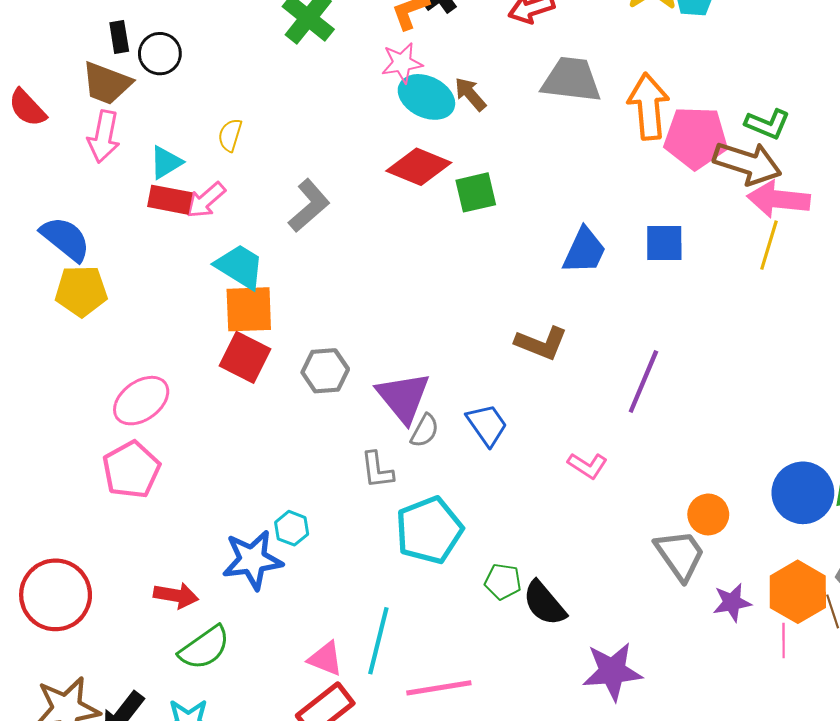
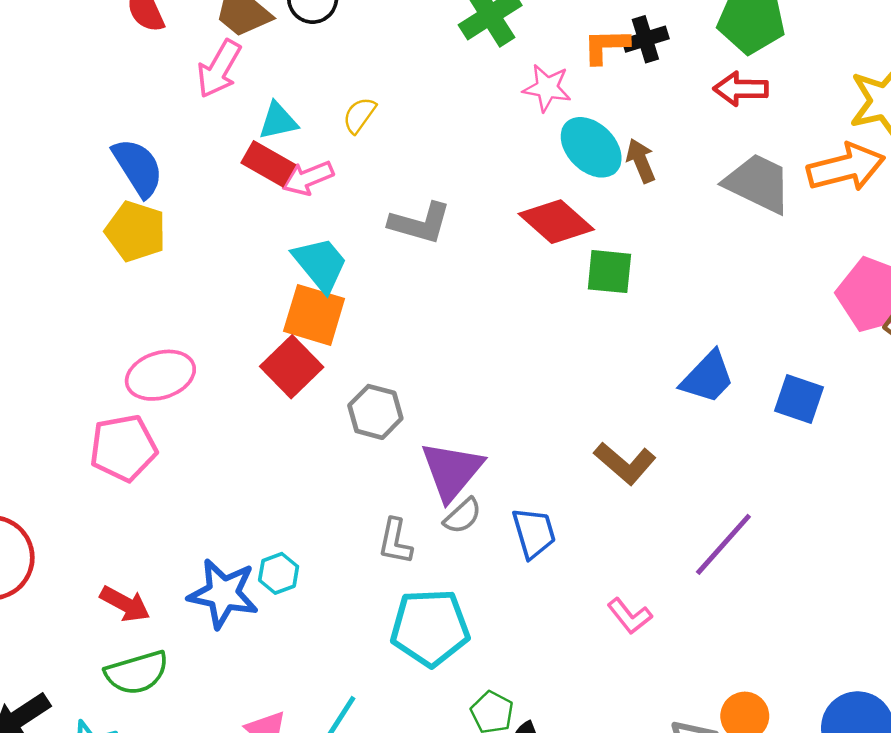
pink star: (402, 63) -> (547, 88), moved
orange arrow: (648, 106) -> (846, 167), moved, turned 62
gray L-shape: (309, 206) -> (420, 223), turned 38

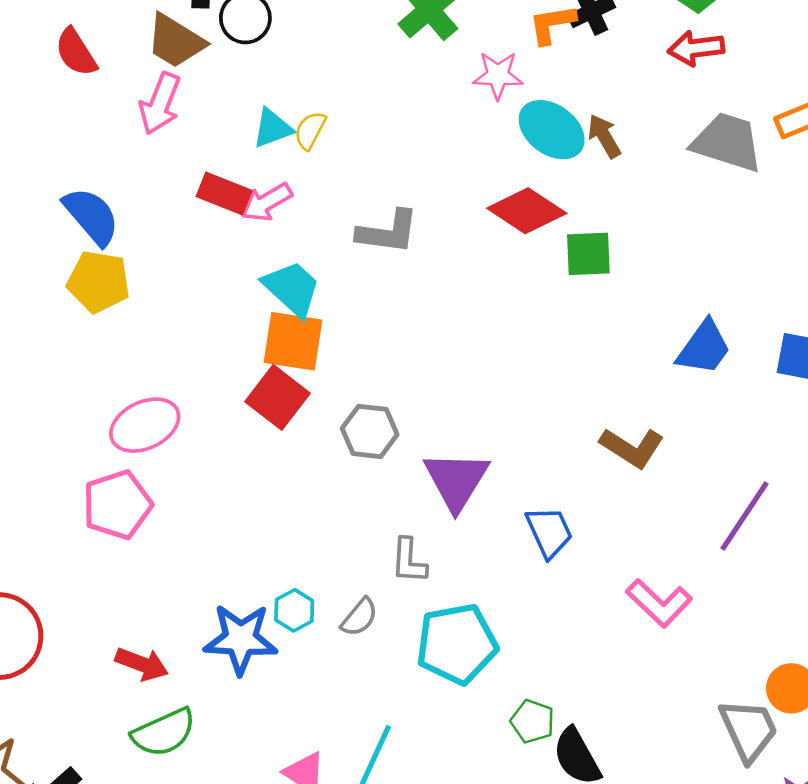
cyan triangle: (278, 121) -> (272, 128), moved
gray semicircle: (463, 516) -> (359, 617), moved
pink L-shape: (630, 616) -> (659, 603), size x1.4

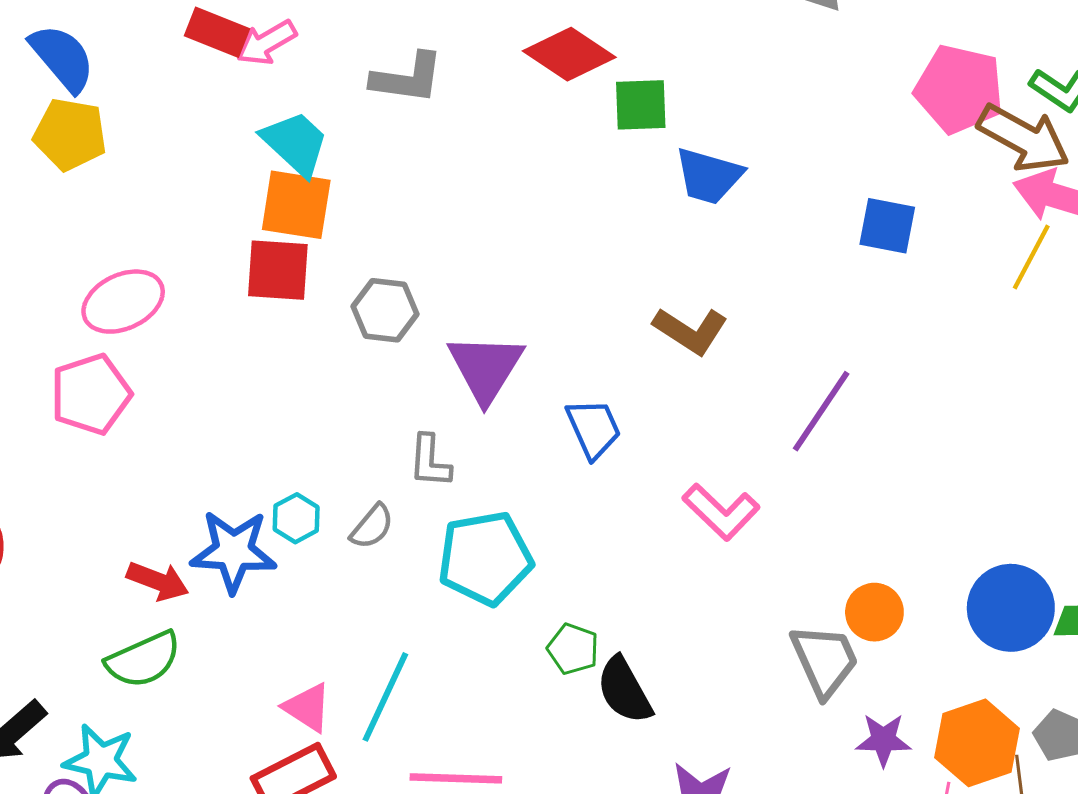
blue trapezoid: (704, 348) -> (709, 176), moved, turned 70
red square: (278, 397) -> (278, 270), turned -34
red arrow: (142, 664) -> (158, 581), moved

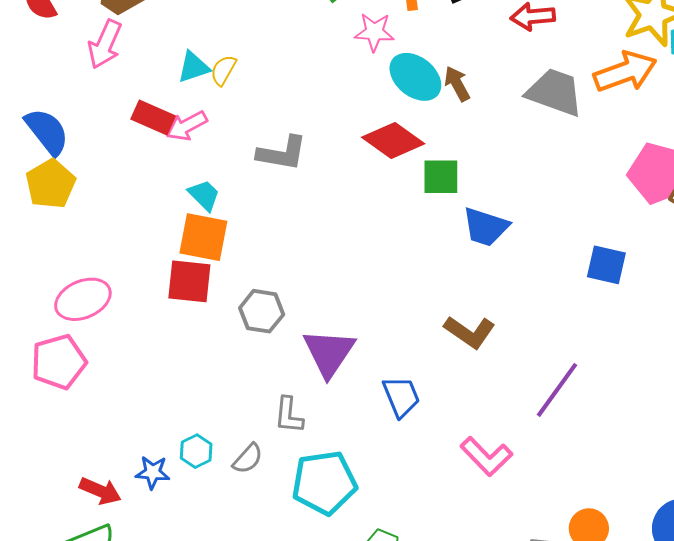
yellow pentagon: (70, 134) -> (51, 184), turned 30
cyan trapezoid: (295, 143) -> (204, 195), size x0.7
blue star: (233, 551) -> (153, 472), size x0.6

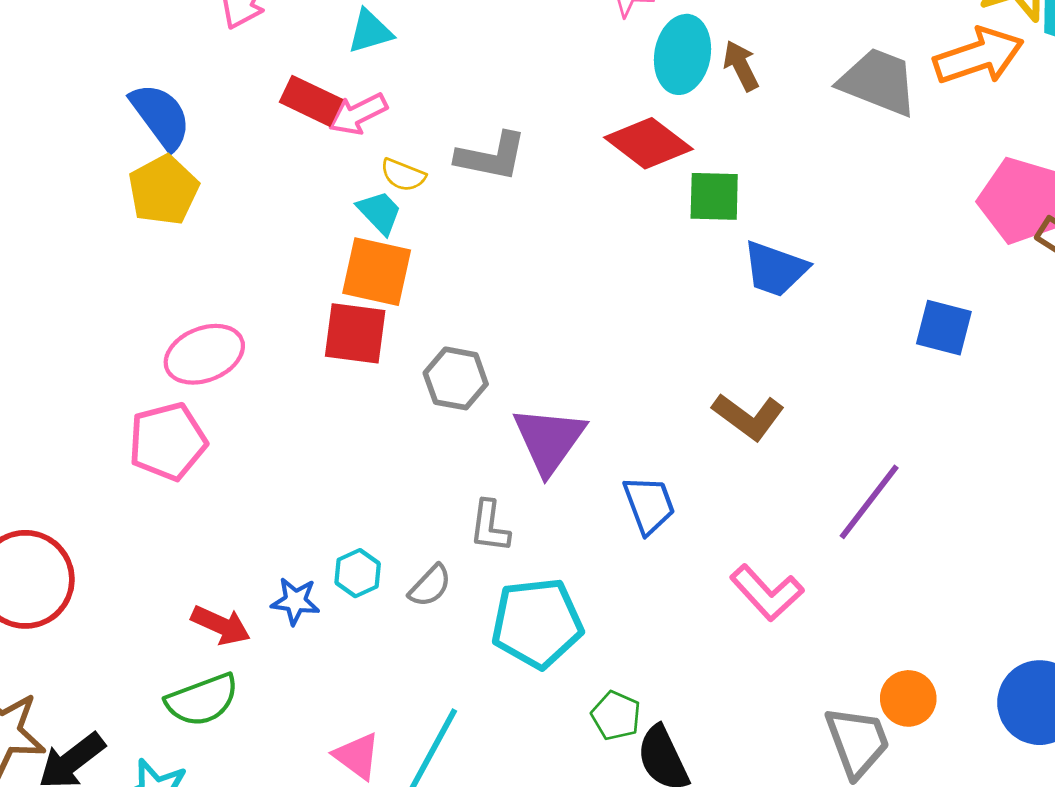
yellow semicircle: (223, 70) -> (403, 175), moved, turned -100
cyan ellipse: (415, 77) -> (683, 54), turned 60

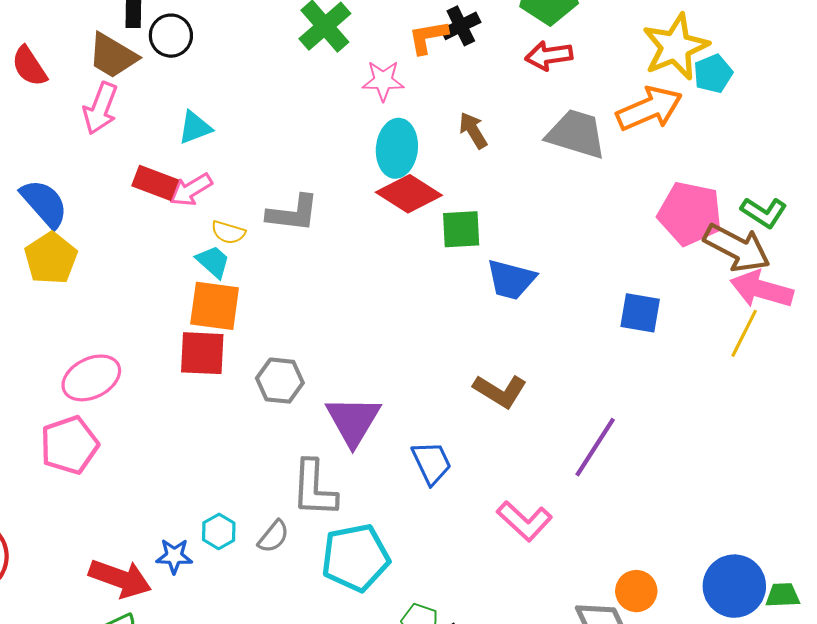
cyan ellipse: (683, 54) -> (397, 148), moved
gray L-shape: (490, 526) -> (314, 489), size x1.5
red arrow: (221, 625) -> (120, 579), size x1.4

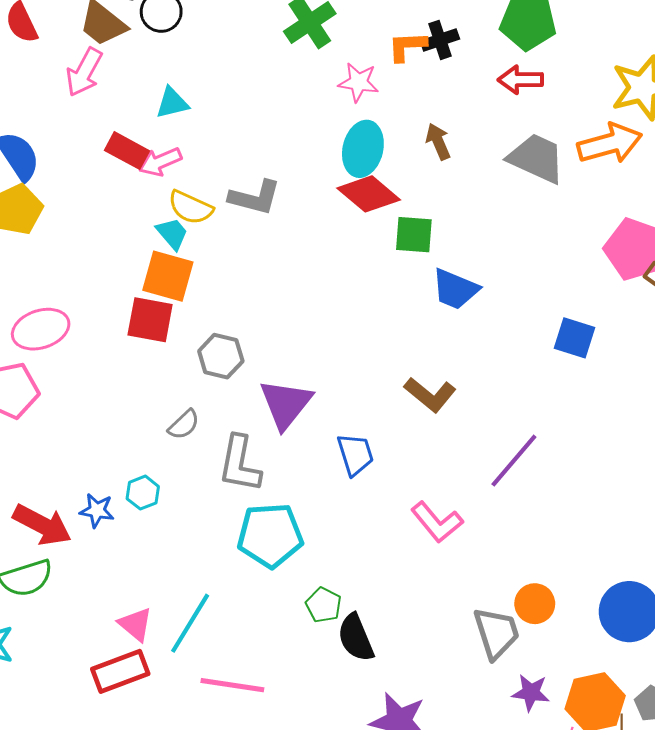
yellow semicircle: (228, 232) -> (191, 207), size x1.4
gray semicircle: (273, 536) -> (184, 425), moved

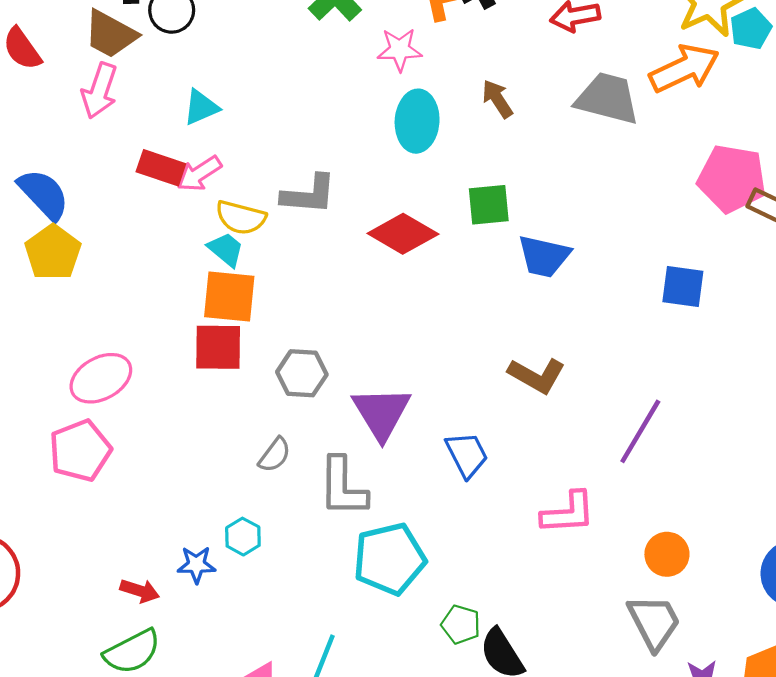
red diamond: (369, 194) -> (403, 234), moved
pink L-shape: (437, 522) -> (568, 513), turned -44
red arrow: (42, 525) -> (140, 591), size x0.6
orange circle: (535, 604) -> (667, 554), moved

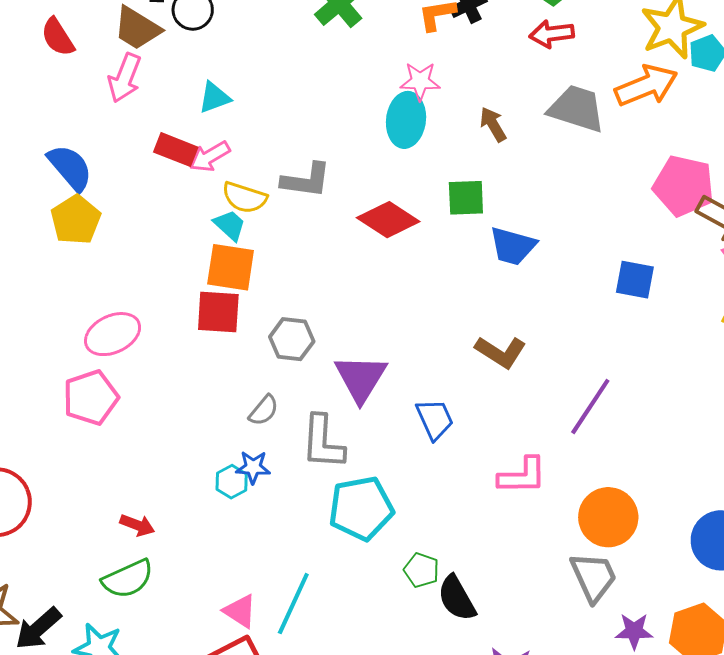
pink star: (400, 50) -> (420, 81), moved
brown arrow: (497, 99) -> (493, 124), moved
orange circle: (667, 554) -> (608, 517), size x1.5
blue star: (196, 565) -> (253, 467), moved

